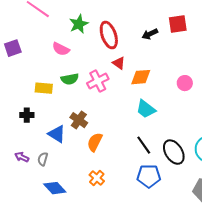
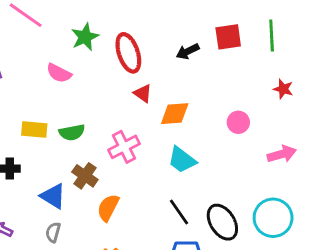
green semicircle: (70, 79) -> (72, 132), moved
pink cross: (98, 81) -> (124, 147), moved
gray semicircle: (43, 159) -> (53, 232), moved

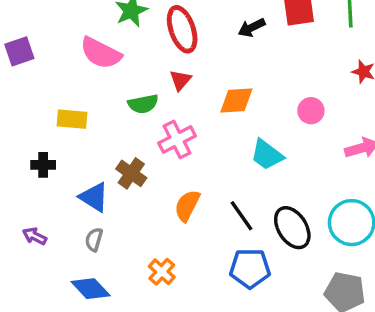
pink semicircle: (59, 73) -> (101, 53), size x1.4
red triangle: (143, 93) -> (180, 80), moved, turned 36
green semicircle: (72, 132) -> (143, 104), moved
cyan trapezoid: (182, 160) -> (267, 155), moved
orange semicircle: (108, 208) -> (187, 206), moved

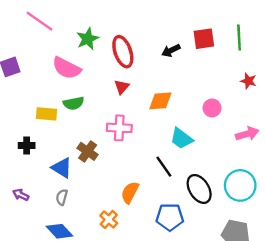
green semicircle: (143, 104) -> (74, 103), moved
pink cross: (177, 139) -> (119, 128), turned 30
orange semicircle: (187, 206) -> (130, 192), moved
black line: (241, 216) -> (164, 167), moved

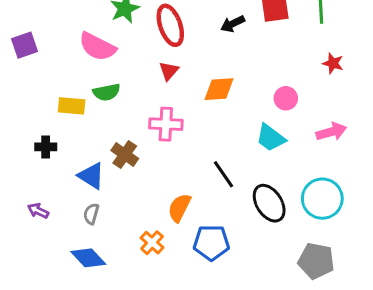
cyan trapezoid: (182, 138) -> (271, 138), moved
blue pentagon: (170, 217) -> (211, 243), moved

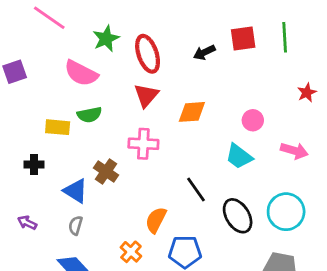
red star: (333, 63) -> (307, 93), moved, turned 30
red triangle: (169, 71) -> (146, 95), size x1.4
pink arrow: (331, 132) -> (294, 151), turned 32

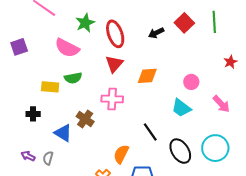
red square: (243, 39) -> (184, 23), turned -36
pink arrow: (294, 151) -> (221, 104), turned 30
gray semicircle: (76, 225) -> (48, 158), moved

